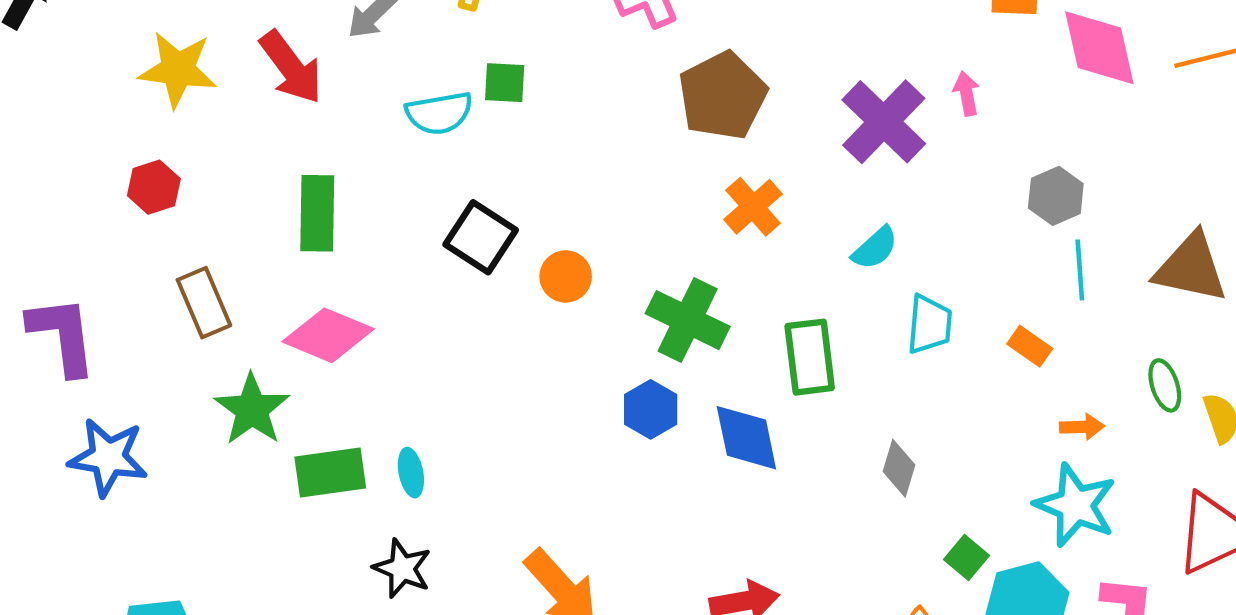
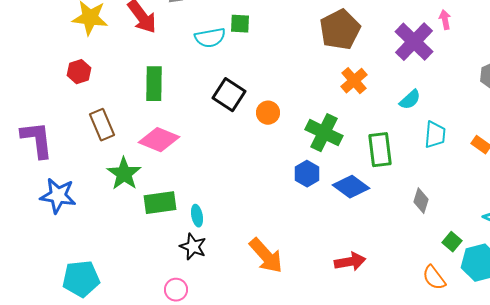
pink arrow: (967, 93) -> (445, 20), moved
blue diamond: (746, 438) -> (351, 187), turned -42
cyan ellipse: (411, 473) -> (197, 216), moved

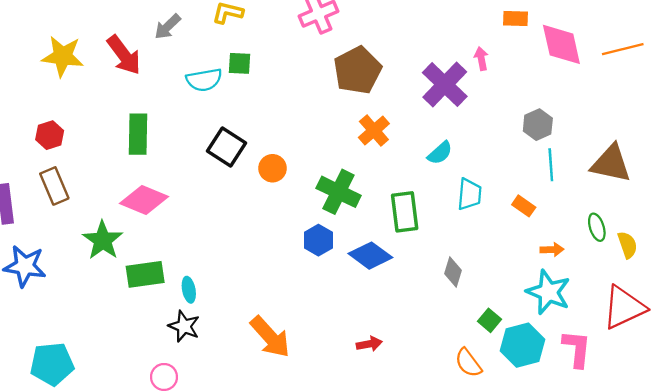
red hexagon: (79, 72) -> (50, 135), moved
brown rectangle: (102, 125) -> (54, 186), moved
red arrow: (350, 262) -> (369, 344), size x0.7

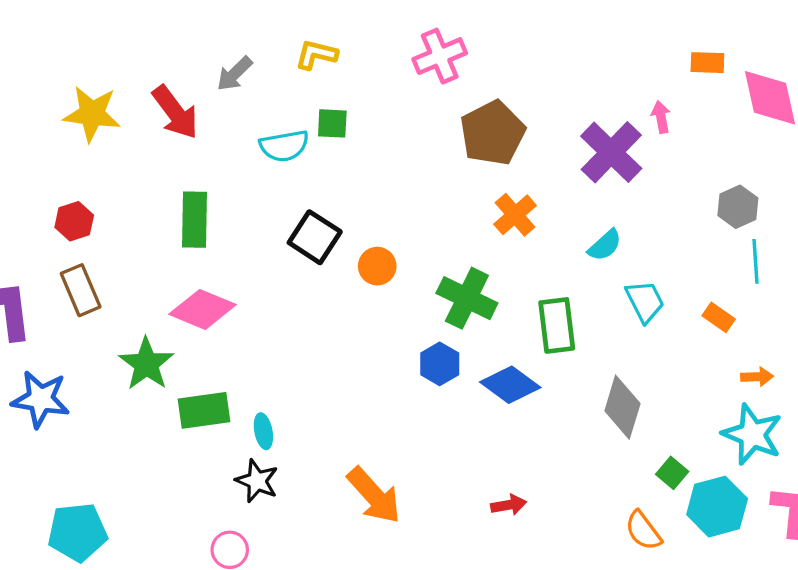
cyan trapezoid: (469, 194) -> (645, 301), turned -32
gray diamond: (453, 272) -> (622, 407), size x1.5

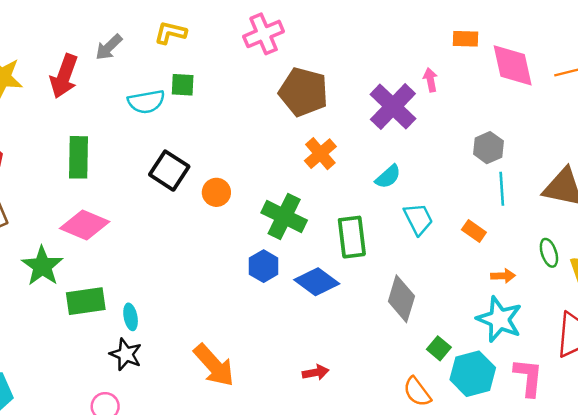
red arrow: (175, 112) -> (64, 76), turned 57
brown pentagon: (493, 133) -> (303, 92), turned -30

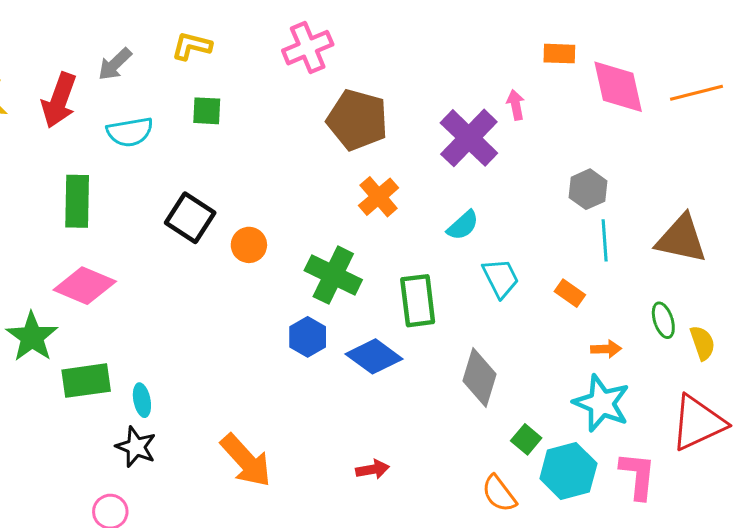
cyan semicircle: (146, 102) -> (130, 132), moved

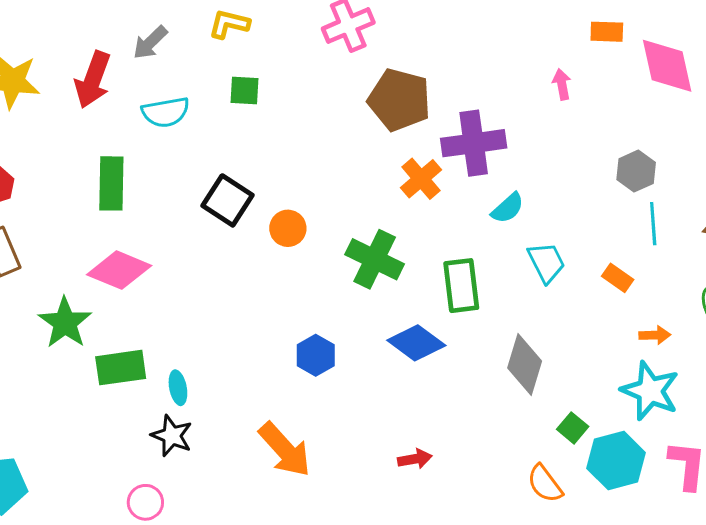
purple cross: (469, 138) -> (474, 143), moved, turned 38
blue hexagon: (308, 337) -> (316, 355), moved

